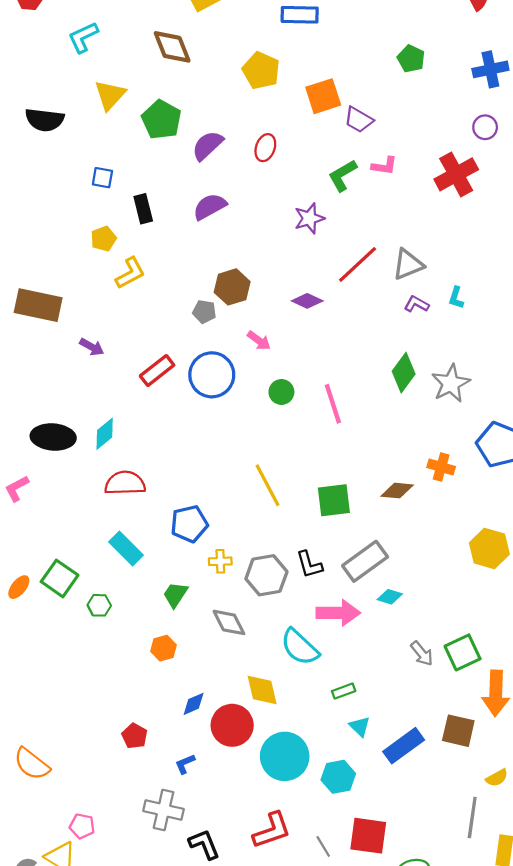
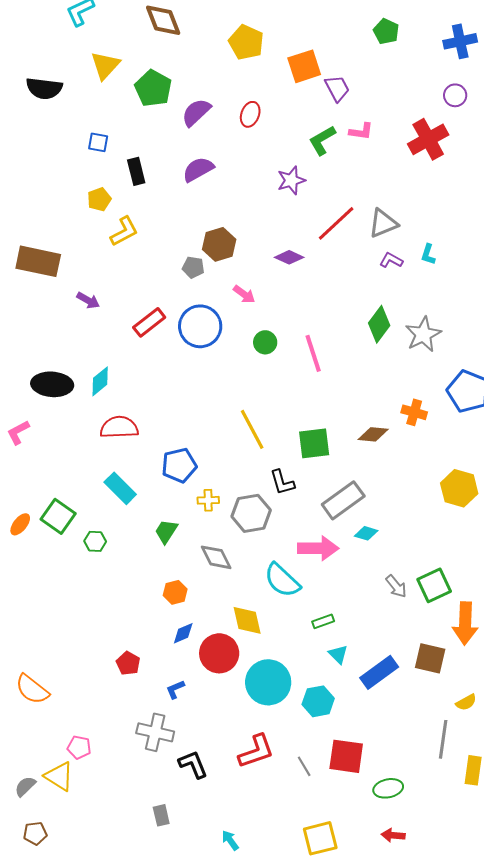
purple trapezoid: (359, 120) -> (337, 88), turned -148
black L-shape: (309, 565) -> (282, 482), moved
orange hexagon: (164, 648) -> (175, 592), moved

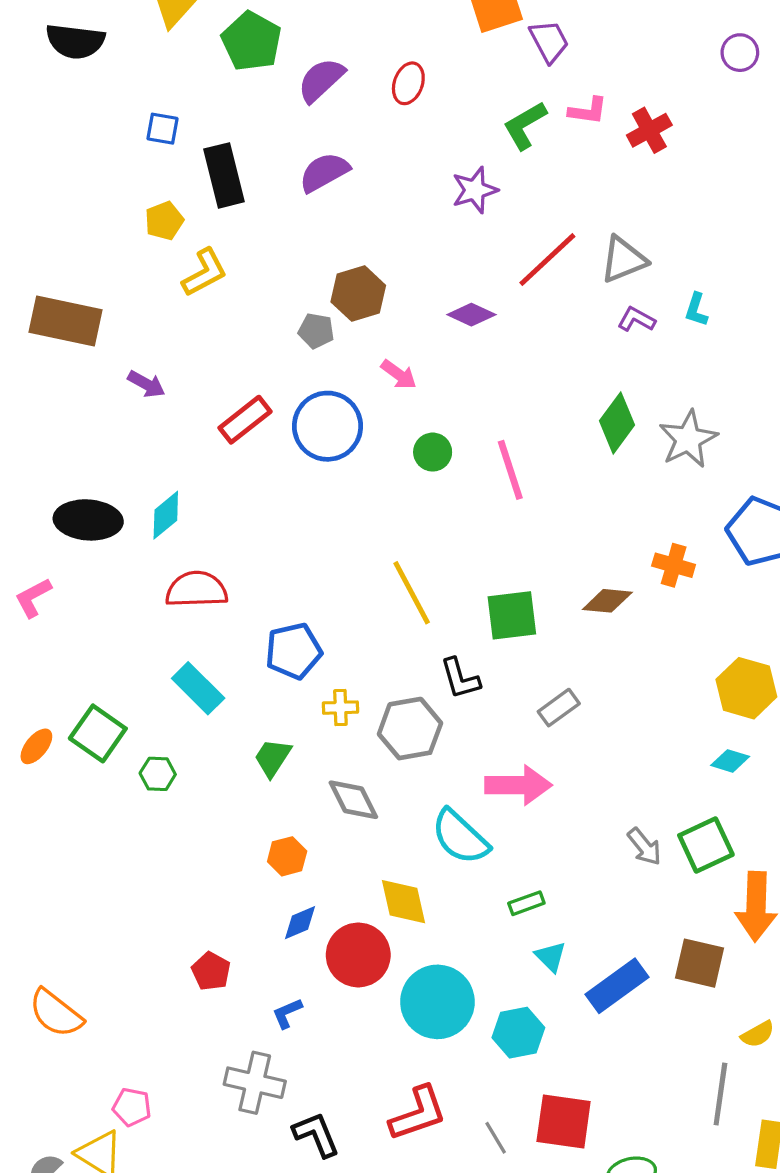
red cross: (428, 139) -> (649, 130), moved, size x0.7
black rectangle: (136, 171) -> (224, 175), size x1.4
gray rectangle: (343, 500) -> (559, 708), size x0.6
cyan diamond: (366, 533) -> (730, 761), moved

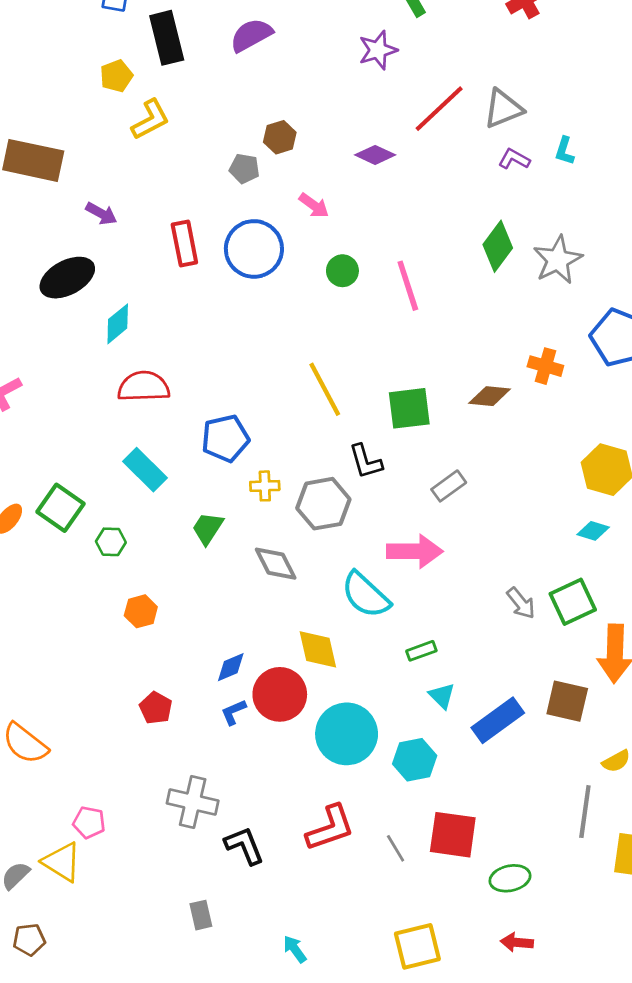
brown hexagon: (358, 294) -> (280, 137), size x0.7
red rectangle: (245, 420) -> (184, 243), turned -63
black ellipse: (88, 520) -> (67, 278), moved, turned -32
orange hexagon: (287, 856) -> (141, 611), moved
blue L-shape: (287, 1013) -> (233, 712), moved

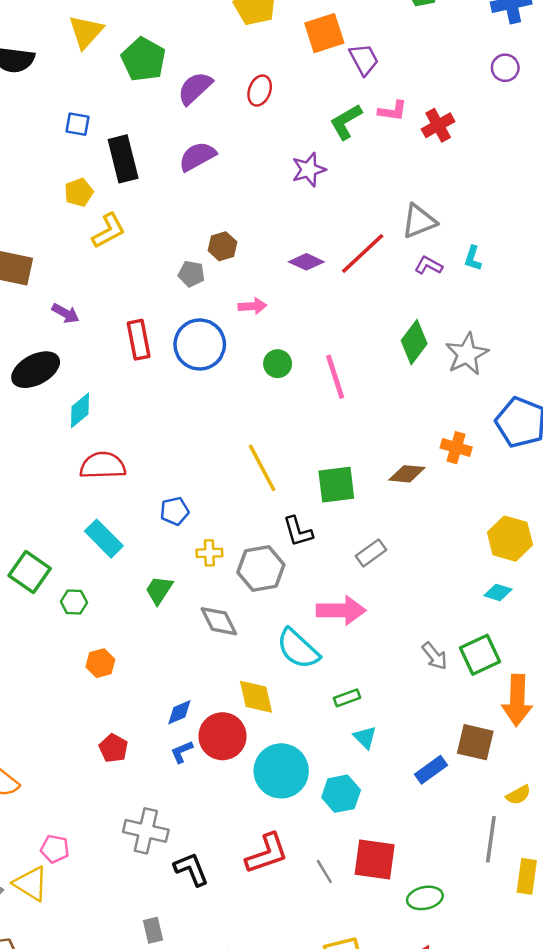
red line: (439, 109) -> (363, 253), moved
pink arrow: (314, 205) -> (252, 306), turned -40
blue pentagon: (225, 438) -> (175, 511), size x0.7
blue rectangle: (498, 720) -> (431, 770), moved, size x0.7

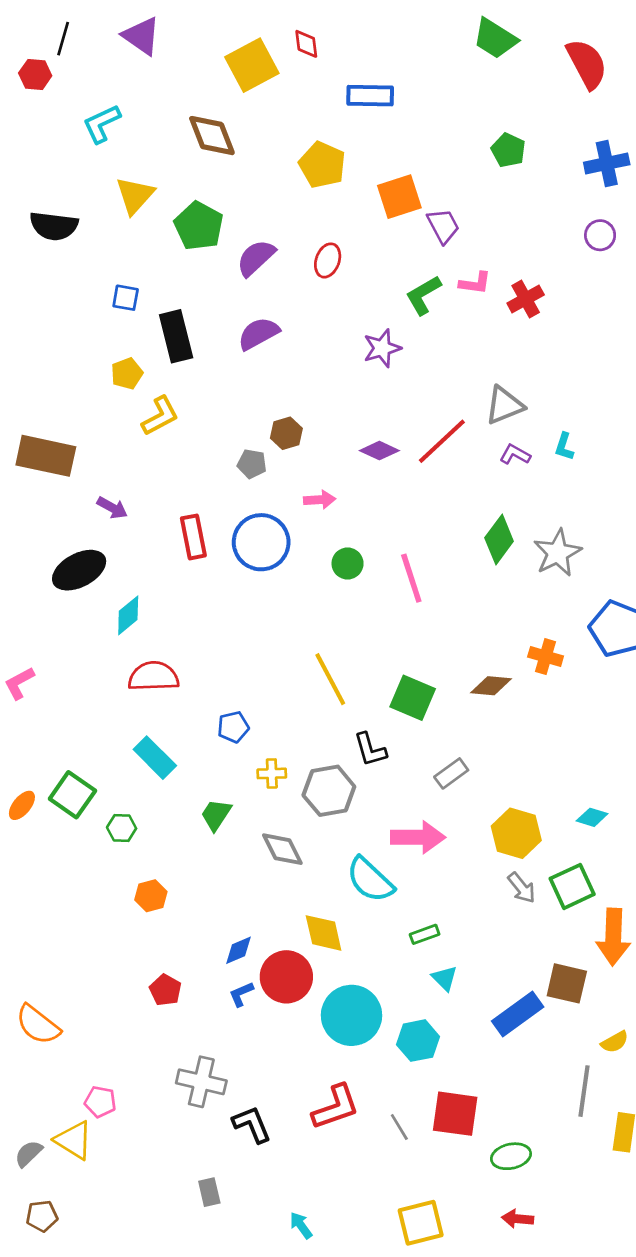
green square: (336, 485) -> (413, 698), turned 30
yellow hexagon: (510, 539) -> (516, 833), moved
blue rectangle: (431, 770) -> (518, 1014), size x1.4

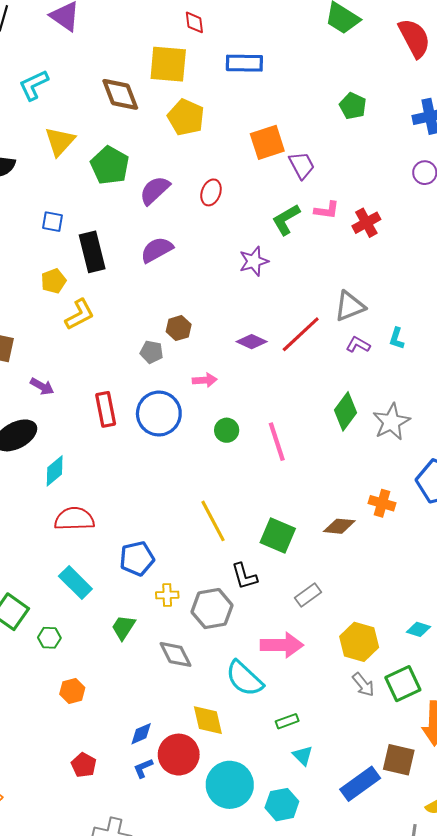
yellow square: (252, 65) -> (168, 64), moved, turned 33
yellow pentagon: (322, 165) -> (186, 117), moved
blue pentagon: (233, 727) -> (137, 558), size x1.4

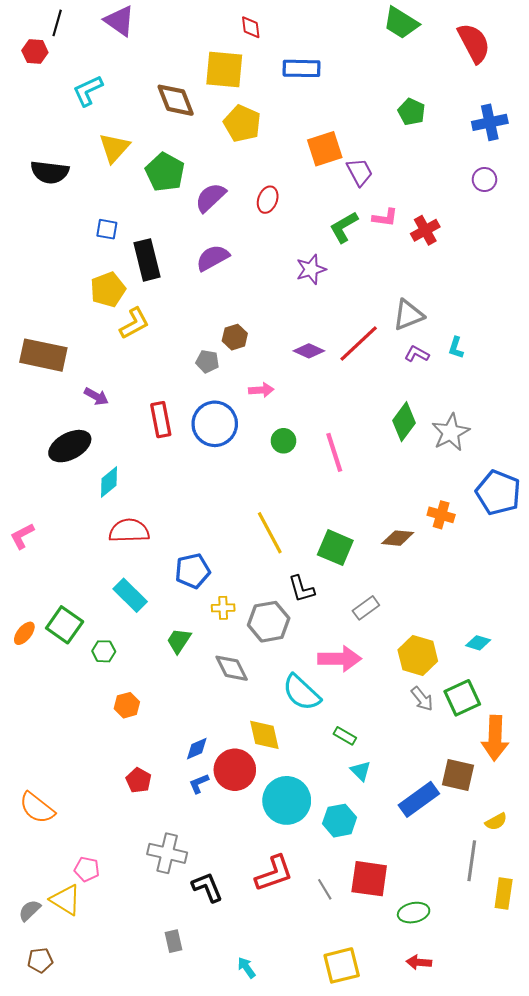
yellow pentagon: (54, 281) -> (108, 290), size x1.4
green rectangle: (287, 721) -> (345, 736), turned 50

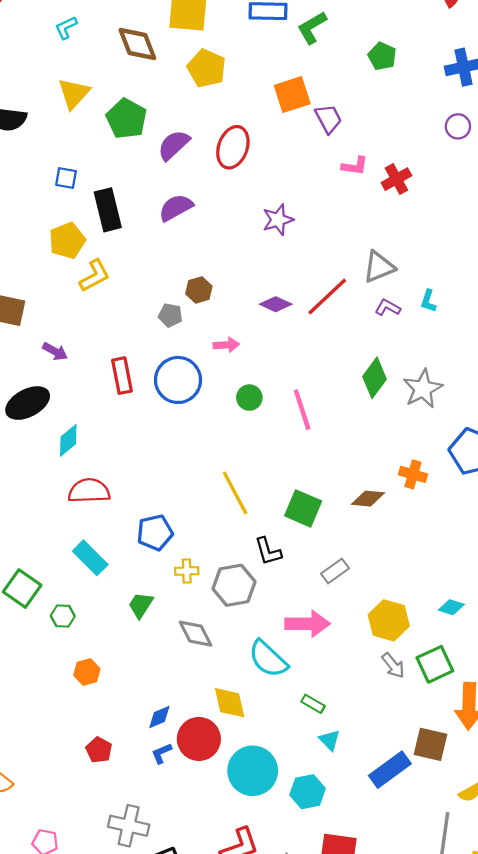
cyan L-shape: (88, 91) -> (66, 28), moved, size x0.7
red ellipse: (268, 200) -> (233, 147), size x1.5
green L-shape: (344, 227) -> (312, 28), moved

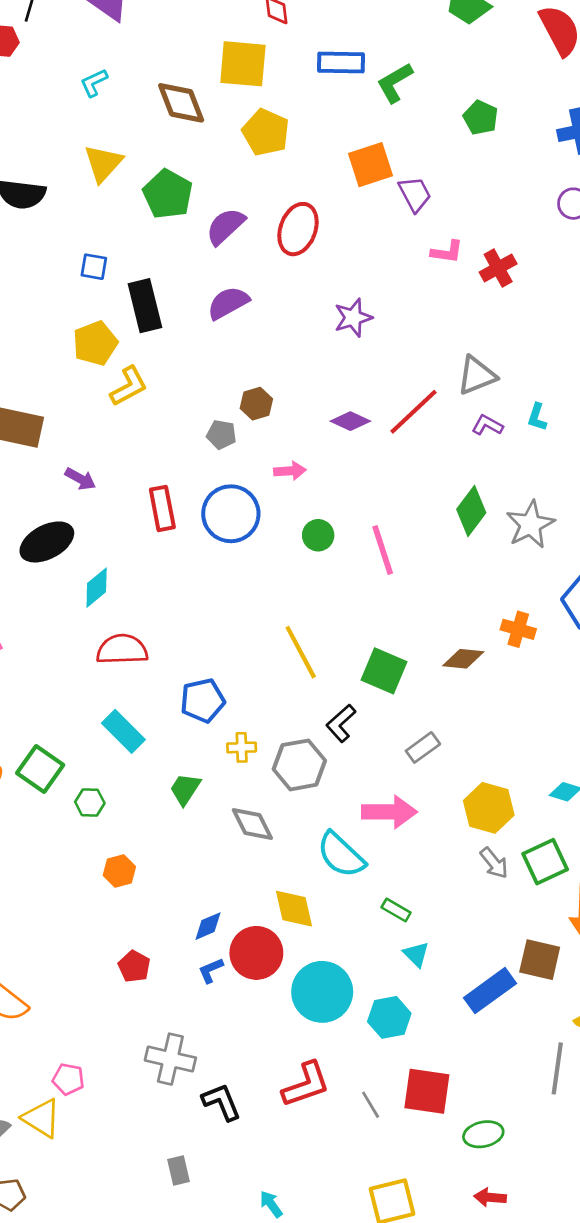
black L-shape: (268, 551) -> (341, 723), turned 64

